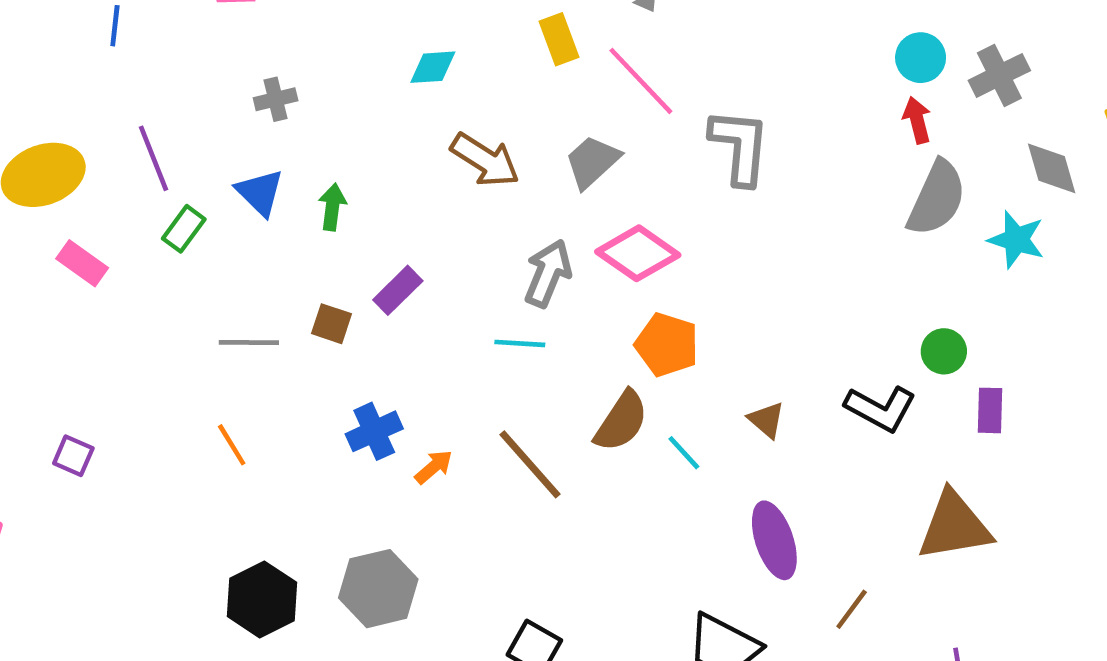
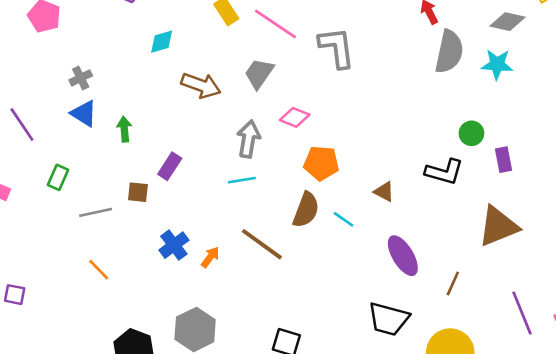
gray diamond: (1052, 168) -> (508, 22), turned -48
blue triangle: (260, 192) -> (84, 113), moved
green rectangle: (184, 229) -> (58, 177), moved
pink diamond: (638, 253) -> (295, 117), size x0.7

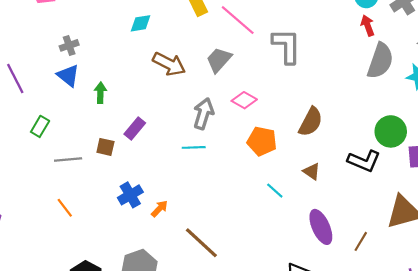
green circle: (471, 133) -> (391, 131), size x1.5
brown semicircle: (306, 210) -> (311, 122), moved
brown line: (262, 244) -> (201, 243), moved
brown line: (453, 284) -> (361, 241), moved

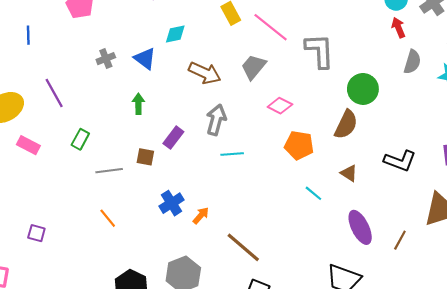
gray semicircle: (380, 61) -> (412, 62), size x0.7
blue triangle: (68, 76) -> (145, 59), moved
gray arrow: (203, 114) -> (216, 120), moved
green circle: (391, 131) -> (363, 89), moved

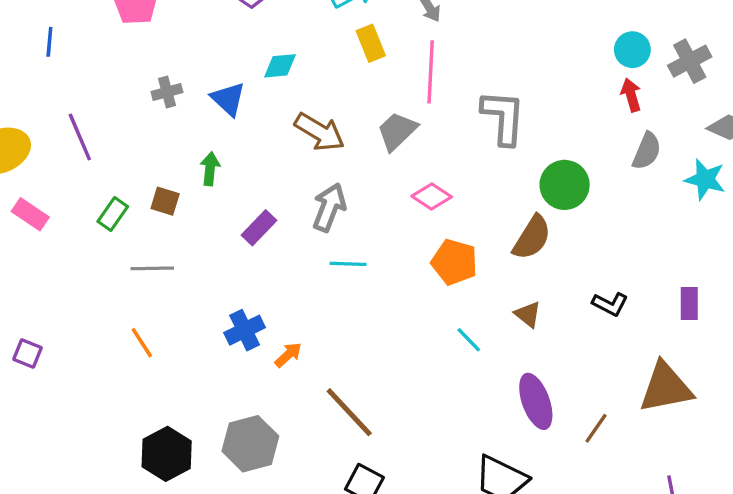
pink line: (271, 27) -> (431, 72), turned 48
brown square: (145, 157) -> (165, 201), moved
black L-shape: (400, 161) -> (610, 304), size x0.7

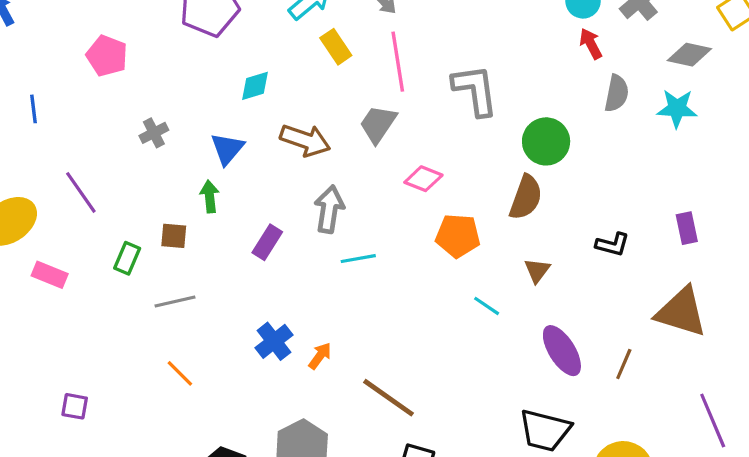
blue triangle: (228, 99) -> (227, 149), moved, turned 39
brown triangle: (528, 314) -> (537, 270), turned 40
brown triangle: (666, 388) -> (681, 312), turned 40

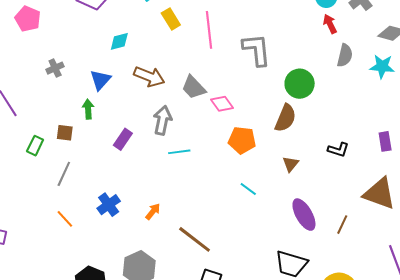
gray trapezoid: (378, 124) -> (194, 87), moved, turned -80
pink diamond: (423, 179) -> (222, 104), turned 30
gray line: (175, 302) -> (64, 174), turned -55
cyan line: (487, 306) -> (248, 189), moved
blue cross: (274, 341) -> (109, 205), moved

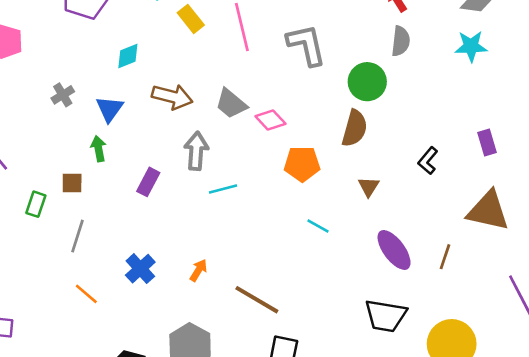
gray semicircle: (345, 55) -> (401, 41), moved
gray cross: (55, 68) -> (63, 95), moved
black L-shape: (338, 150) -> (428, 161), turned 120

